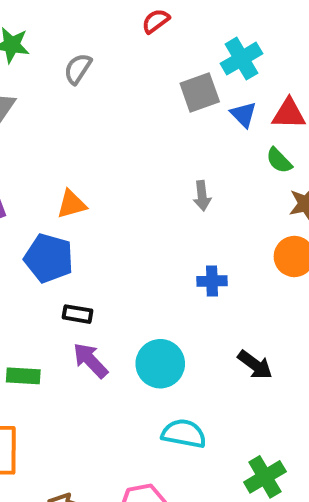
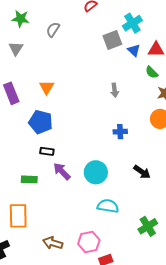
orange triangle: (71, 204) -> (47, 87), moved, turned -42
black rectangle: (77, 314) -> (47, 151), moved

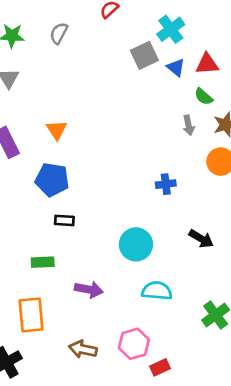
gray semicircle: (53, 30) -> (59, 33), moved
gray arrow: (115, 90) -> (189, 125), moved
purple arrow: (62, 171) -> (89, 289), moved, turned 150

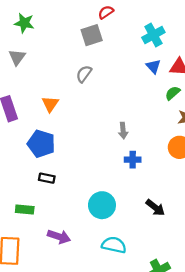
gray semicircle: (59, 33) -> (84, 74), moved
gray square: (144, 55) -> (92, 35), moved
green semicircle: (204, 97) -> (173, 93), turned 91
gray arrow: (189, 125) -> (123, 131), moved

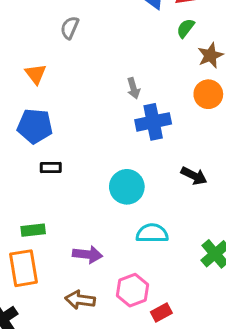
blue cross: (133, 160) -> (153, 122), size x1.6
green rectangle: (25, 209) -> (33, 230), moved
purple arrow: (59, 237) -> (87, 254), moved

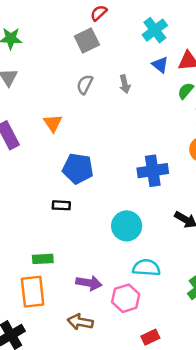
gray arrow: (133, 88) -> (125, 84), moved
blue pentagon: (35, 126) -> (78, 169), moved
pink hexagon: (133, 290) -> (126, 298), moved

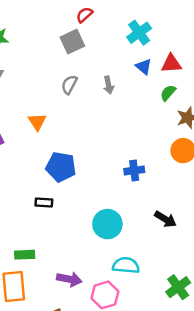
blue cross: (153, 171) -> (134, 170), size x0.7

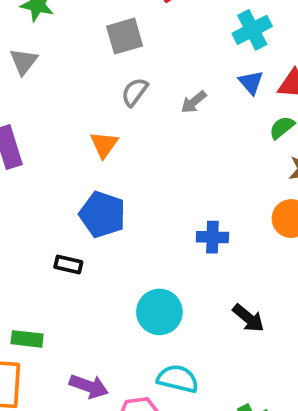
gray square: (72, 42) -> (125, 36), moved
gray arrow: (109, 85) -> (194, 102), turned 54
orange triangle: (37, 122) -> (104, 144), moved

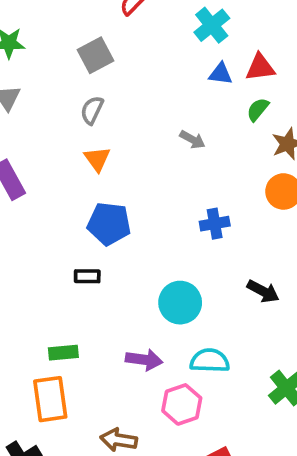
blue triangle: (251, 82) -> (221, 74), turned -30
gray semicircle: (135, 92) -> (92, 110), moved
gray arrow: (194, 102) -> (192, 140), moved, turned -100
purple arrow: (89, 386) -> (144, 360), moved

